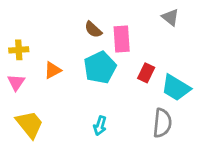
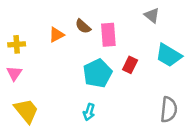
cyan pentagon: (100, 67) -> (97, 73), moved
orange triangle: (53, 70) -> (56, 35), moved
cyan trapezoid: (176, 88) -> (169, 55), moved
gray semicircle: (162, 123) -> (169, 110), moved

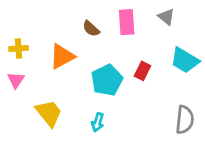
orange triangle: (56, 35) -> (62, 56), moved, size x1.5
pink rectangle: (108, 35) -> (127, 22), moved
yellow trapezoid: (26, 111) -> (49, 113), moved

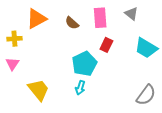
orange triangle: (62, 56) -> (36, 19), moved
red rectangle: (142, 71) -> (106, 45), moved
gray semicircle: (185, 120) -> (146, 95), turned 30
cyan arrow: (98, 122) -> (80, 88), moved

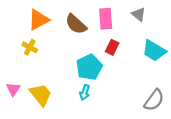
brown semicircle: (72, 23) -> (76, 24), size x1.5
yellow cross: (14, 39) -> (30, 47), moved, turned 32
pink triangle: (12, 64) -> (13, 89), moved

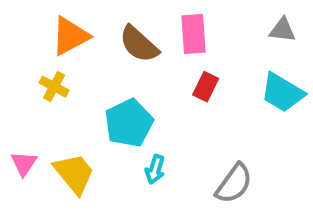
gray triangle: (139, 14) -> (282, 30), moved, turned -32
cyan pentagon: (89, 67) -> (129, 123), moved
gray semicircle: (154, 100) -> (234, 184), moved

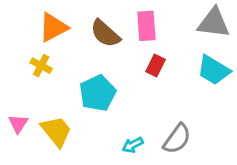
gray triangle: (282, 30) -> (214, 23), size x1.6
cyan arrow: (155, 169) -> (133, 145), moved, turned 45

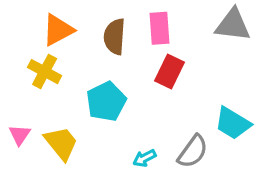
brown semicircle: (105, 34) -> (115, 37), turned 52
yellow cross: (41, 66) -> (45, 72), size x1.4
red rectangle: (156, 66) -> (169, 72), size x1.4
cyan trapezoid: (214, 70) -> (233, 123), moved

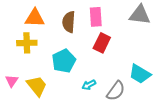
orange triangle: (58, 30) -> (35, 18), turned 30
yellow cross: (45, 72) -> (27, 43), turned -30
cyan arrow: (144, 158) -> (89, 85), moved

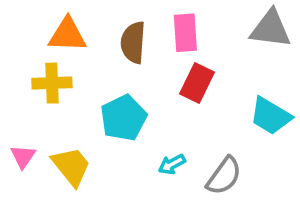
cyan trapezoid: (140, 74) -> (270, 116), moved

